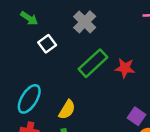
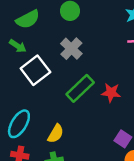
white square: (47, 44) -> (35, 70), size x1.6

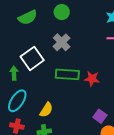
green arrow: (18, 46) -> (14, 73), moved, turned -128
green rectangle: (80, 88) -> (67, 74), turned 45

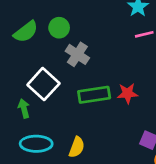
green circle: (62, 12) -> (59, 28), moved
cyan ellipse: (17, 101) -> (36, 144), turned 70

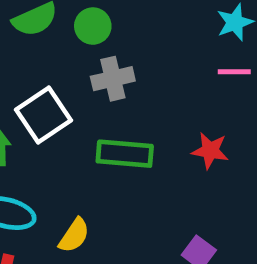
gray cross: (77, 54) -> (113, 79), turned 30
red star: (128, 93) -> (210, 151), moved

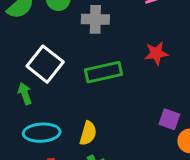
gray cross: (113, 79) -> (95, 19), moved, turned 32

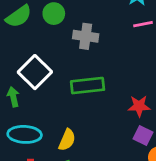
red star: (156, 53) -> (139, 106), moved

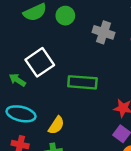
gray cross: (86, 36) -> (103, 32), moved
green arrow: (13, 97) -> (17, 80), turned -56

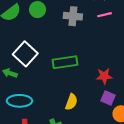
yellow semicircle: (56, 125) -> (71, 102), moved

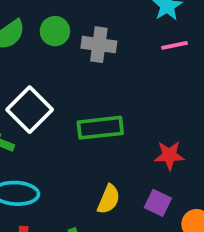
gray cross: (73, 16) -> (99, 45), moved
purple square: (108, 98) -> (158, 203), moved

